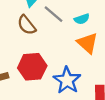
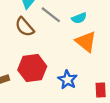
blue star: (67, 80) -> (67, 80), size x0.7

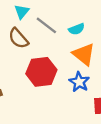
red hexagon: (32, 68) -> (41, 72), moved
blue star: (67, 80) -> (79, 82), moved

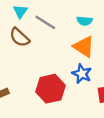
cyan semicircle: (77, 29) -> (85, 21), moved, turned 32
red hexagon: (41, 72) -> (50, 89), moved

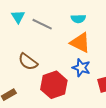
brown semicircle: (19, 37) -> (28, 62), moved

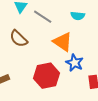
orange triangle: (80, 43) -> (63, 42), moved
brown semicircle: (28, 62) -> (19, 39), moved

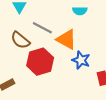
gray line: (43, 17) -> (42, 28), moved
red hexagon: (46, 76) -> (40, 62), moved

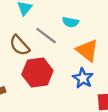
cyan semicircle: (80, 11) -> (71, 22), moved
orange triangle: (66, 39) -> (87, 50), moved

